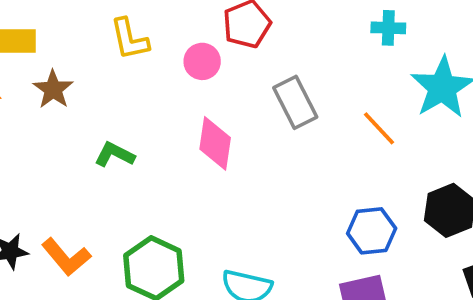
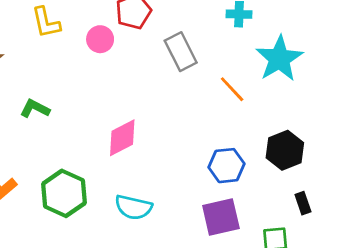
gray rectangle: (295, 102) -> (181, 52), moved
pink diamond: (215, 143) -> (122, 138), moved, turned 54

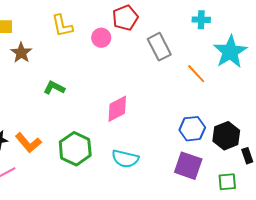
black hexagon: (285, 150) -> (226, 136), moved
purple square: (221, 217) -> (188, 166), turned 32

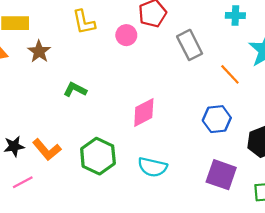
blue hexagon: (192, 129) -> (217, 119), moved

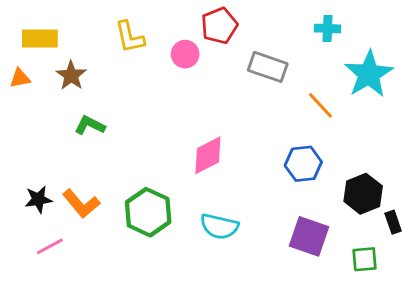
gray rectangle: (190, 45) -> (268, 67), turned -44
green L-shape: (75, 90) -> (90, 125), moved

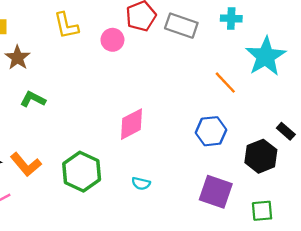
gray rectangle: (268, 67) -> (181, 26), moved
black rectangle: (393, 222) -> (286, 131), moved, turned -30
cyan semicircle: (219, 226) -> (141, 183), size x0.6

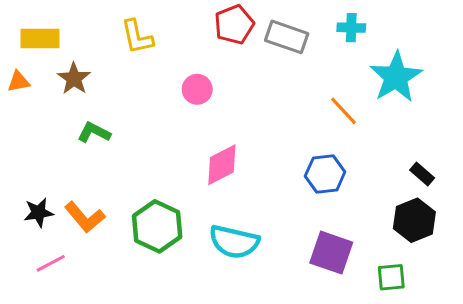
pink circle: (112, 40) -> (197, 89), moved
black hexagon: (261, 156) -> (414, 220), moved
cyan semicircle: (141, 183) -> (234, 242), size x2.0

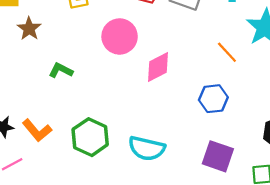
pink circle: (197, 89) -> (120, 36), size x1.6
green L-shape: (94, 132) -> (61, 70), moved
pink diamond: (222, 165) -> (158, 67), moved

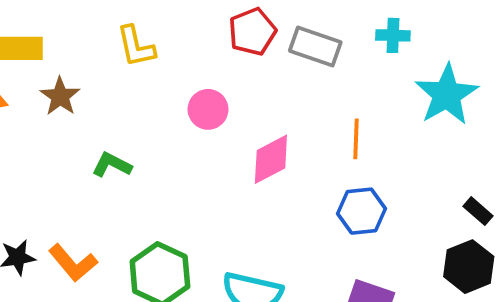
pink circle: (120, 36) -> (208, 109), size x0.7
orange line: (227, 52) -> (356, 139), moved, turned 45

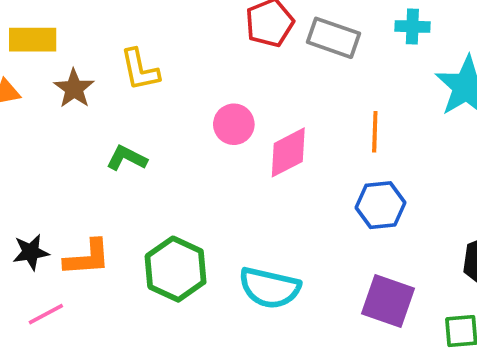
yellow L-shape: (136, 46) -> (140, 70), moved
pink circle: (208, 109) -> (234, 124), moved
orange L-shape: (73, 263) -> (87, 258), turned -54

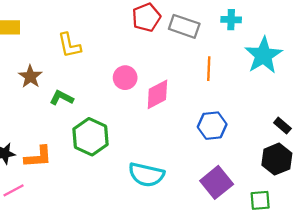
brown star: (74, 89) -> (30, 77), moved
orange line: (375, 132) -> (209, 69), moved
green hexagon: (176, 269) -> (91, 137), moved
purple square: (388, 301) -> (217, 182), turned 32

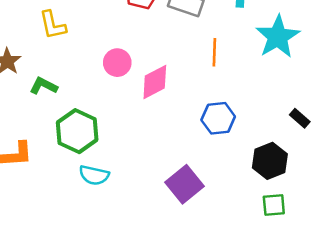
black hexagon: (277, 159) -> (270, 161), moved
cyan semicircle: (146, 175) -> (94, 175), moved, size x0.7
purple square: (217, 182) -> (185, 184), moved

